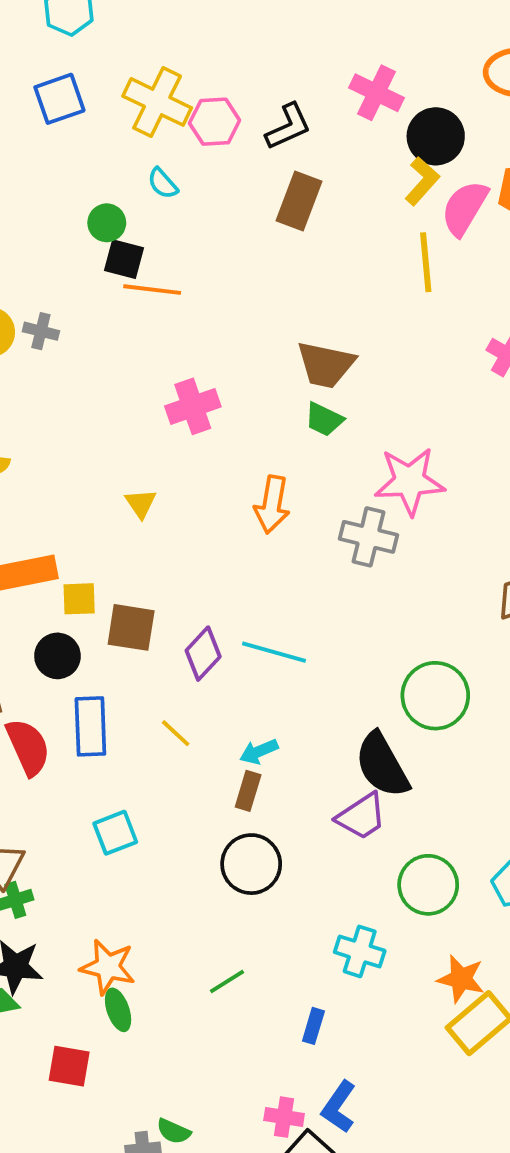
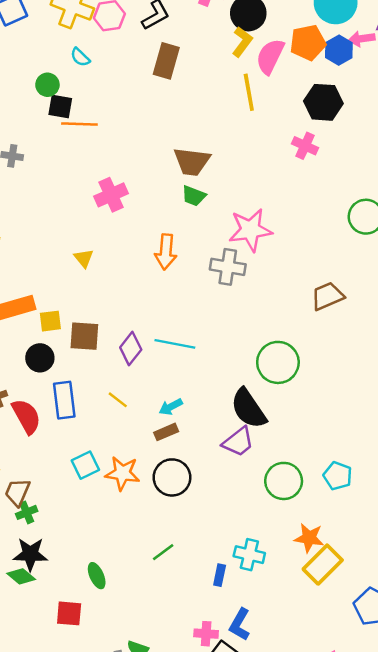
brown rectangle: (248, 791) -> (166, 432), turned 55
cyan cross: (360, 951) -> (249, 555), moved
orange star: (108, 967) -> (122, 473), moved

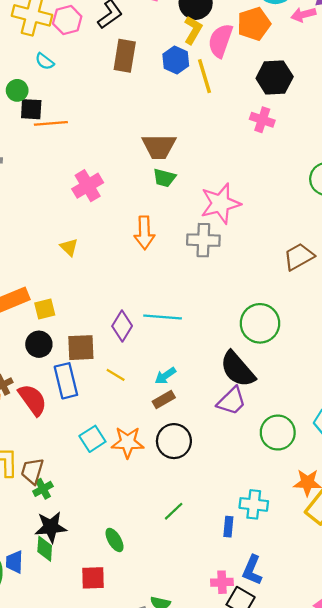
blue hexagon: (339, 50) -> (176, 60), moved
brown square: (84, 336) -> (81, 348), moved
green diamond: (21, 576) -> (45, 549), turned 60

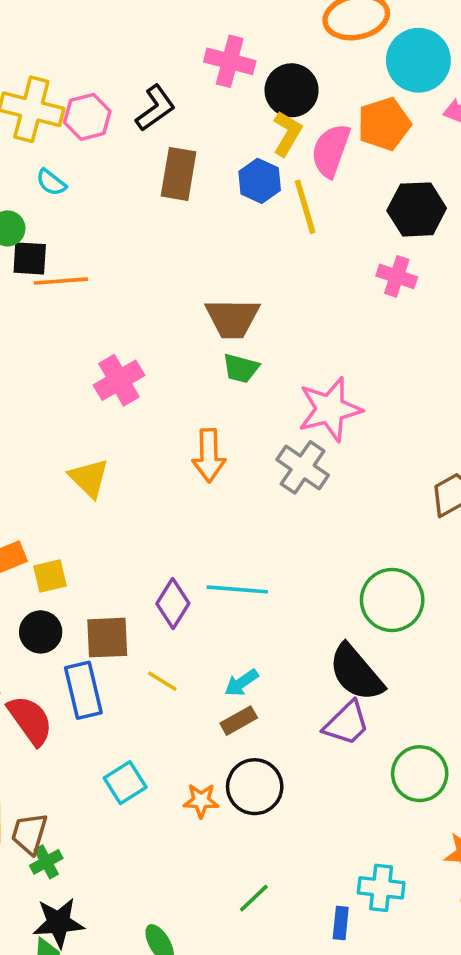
gray cross: (203, 240) -> (303, 467), turned 32
yellow triangle: (69, 247) -> (89, 478), size x1.4
orange star: (128, 442) -> (201, 801), moved, size x0.7

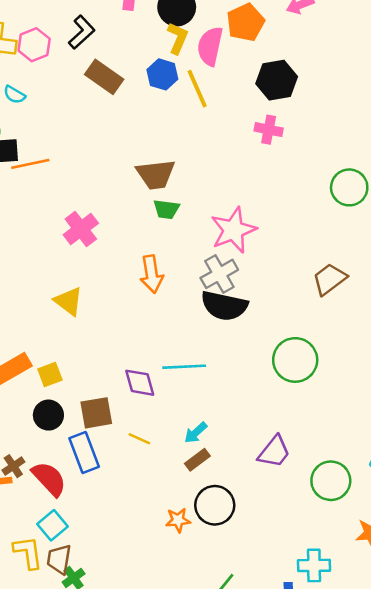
brown rectangle: (179, 174) -> (104, 77), turned -57
gray cross: (303, 467) -> (219, 274), turned 33
purple diamond: (173, 604) -> (140, 383), turned -40
black semicircle: (356, 673) -> (224, 306), moved, turned -30
cyan square: (125, 783) -> (52, 525), moved

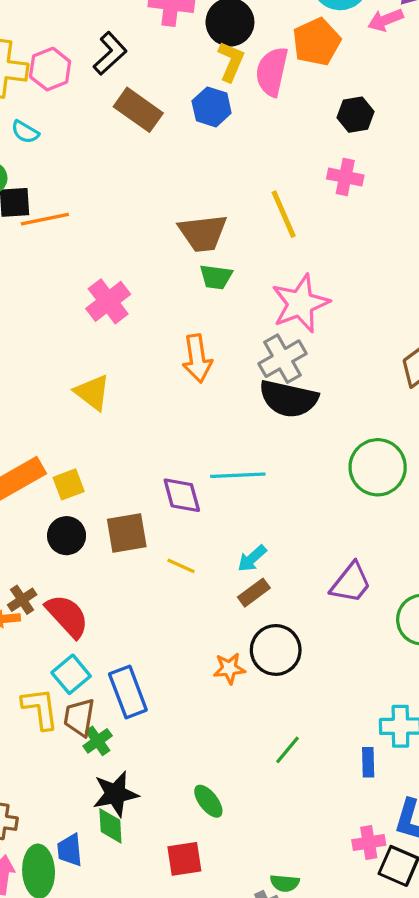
black hexagon: (277, 80) -> (355, 115), size x0.7
yellow line: (197, 89) -> (284, 214), moved
blue rectangle: (84, 453) -> (128, 692), moved

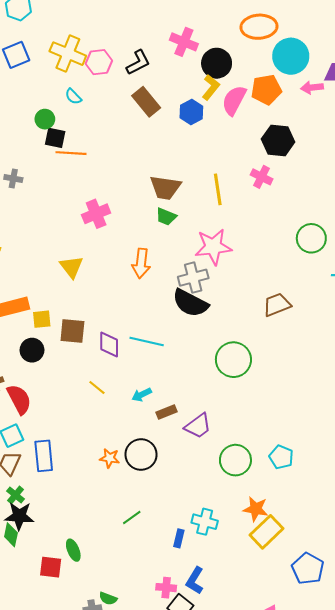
black hexagon: (355, 115) -> (278, 140), size x1.4
brown square: (127, 533) -> (72, 331), moved
brown rectangle: (254, 593) -> (167, 412), moved
green cross: (98, 741) -> (15, 495), moved, turned -30
green ellipse: (208, 801) -> (73, 550), moved

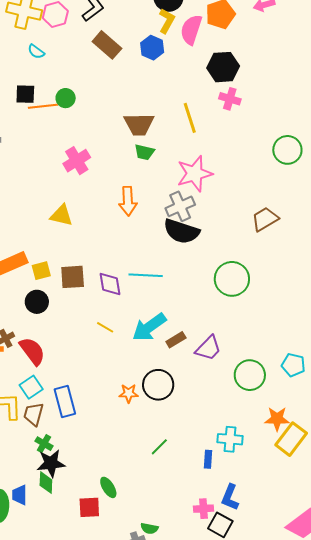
green circle: (45, 119) -> (66, 98), moved
black hexagon: (278, 140) -> (223, 67), moved
yellow triangle: (71, 267) -> (61, 215), turned -30
cyan arrow: (142, 395) -> (149, 327), size x1.8

